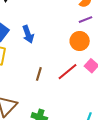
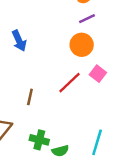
brown line: (39, 74) -> (30, 97), moved

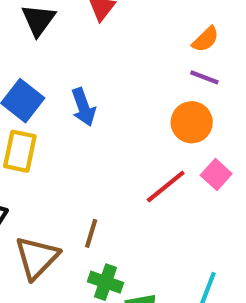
purple line: (87, 19) -> (204, 77), turned 42
brown line: (30, 97) -> (91, 233), moved

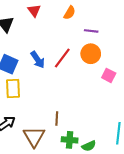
orange semicircle: (205, 39) -> (70, 13), moved
red line: (166, 187) -> (62, 58), moved

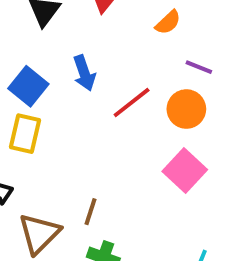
blue arrow: (38, 60) -> (84, 73), moved
pink square: (109, 75) -> (185, 171), moved, size x1.5

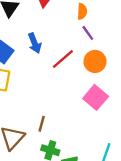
orange semicircle: (168, 22) -> (82, 11), turned -42
purple line: (199, 67) -> (88, 33), moved, turned 35

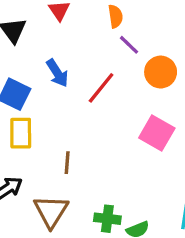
orange circle: (95, 61) -> (161, 72), moved
brown line: (42, 124) -> (67, 163), moved

